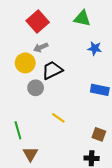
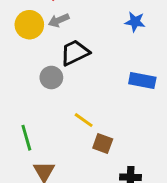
yellow circle: (25, 63) -> (29, 25), moved
brown square: (99, 134) -> (103, 144), moved

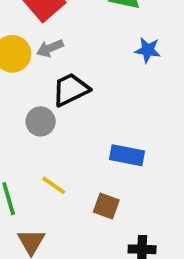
blue rectangle: (142, 80) -> (127, 155), moved
yellow line: (84, 120) -> (54, 185), moved

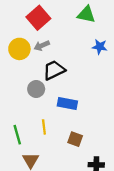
blue rectangle: (127, 155) -> (67, 103), moved
yellow line: (54, 185) -> (44, 127), turned 48

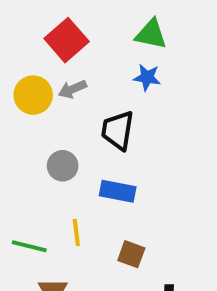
blue star: (100, 47) -> (147, 77), moved
black trapezoid: (54, 70) -> (118, 130), moved, turned -55
green line: (17, 135) -> (29, 246), turned -60

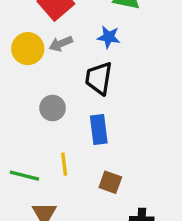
blue star: (147, 77) -> (109, 37), moved
blue rectangle: (118, 191) -> (99, 129), turned 72

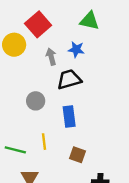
gray arrow: (61, 44) -> (51, 57), moved, turned 98
yellow circle: (28, 49) -> (14, 45), moved
black trapezoid: (99, 78) -> (69, 79), turned 65

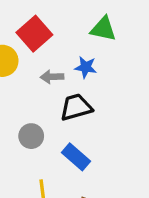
gray arrow: (51, 57) -> (52, 77), turned -77
blue rectangle: (69, 116) -> (76, 157), turned -42

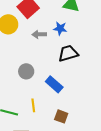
black trapezoid: (76, 107) -> (68, 53), moved

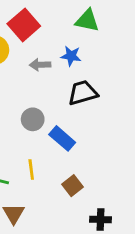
gray circle: (26, 71) -> (33, 119), moved
brown square: (61, 116) -> (72, 186), turned 32

